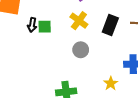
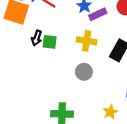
yellow cross: (79, 21) -> (87, 41), turned -36

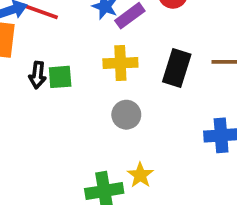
yellow star: (110, 112) -> (140, 175), moved

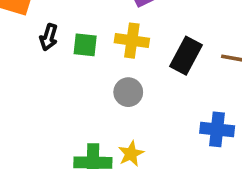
green square: (60, 77) -> (85, 45), moved

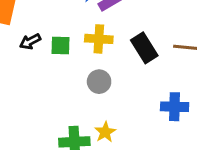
black arrow: (49, 37) -> (30, 41), turned 50
black rectangle: (186, 56) -> (144, 48), turned -56

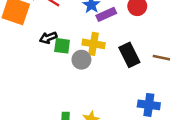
black arrow: (30, 41) -> (48, 38), moved
gray circle: (99, 82) -> (81, 60), moved

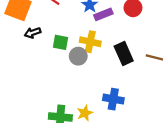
black arrow: (48, 38) -> (33, 33), moved
blue cross: (149, 105) -> (113, 99), moved

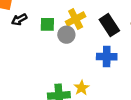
yellow cross: (90, 42) -> (76, 19), turned -30
blue cross: (113, 99) -> (107, 57), moved

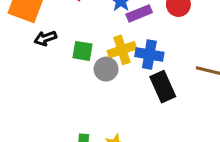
black rectangle: (109, 25) -> (163, 87), moved
blue cross: (107, 57) -> (149, 54), moved

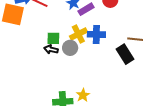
black arrow: (45, 38) -> (51, 49), moved, turned 40
black rectangle: (163, 87) -> (125, 54), moved

